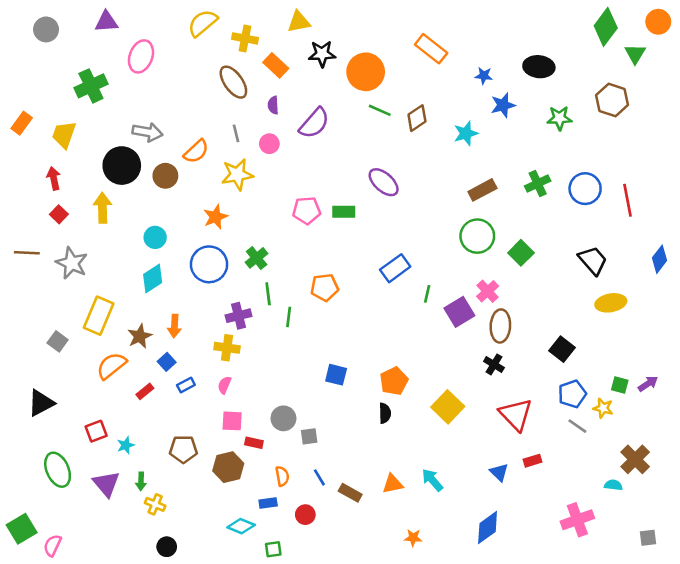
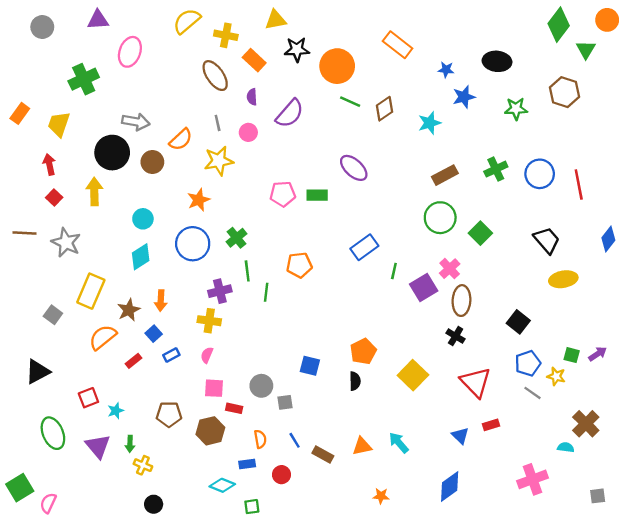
blue square: (336, 375) -> (310, 366), moved

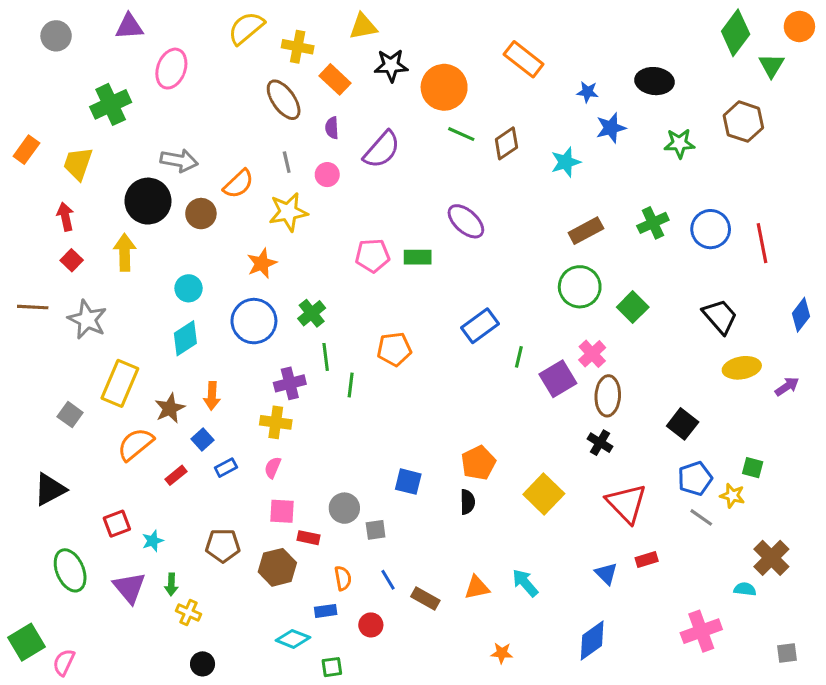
purple arrow: (598, 354) -> (787, 387), moved

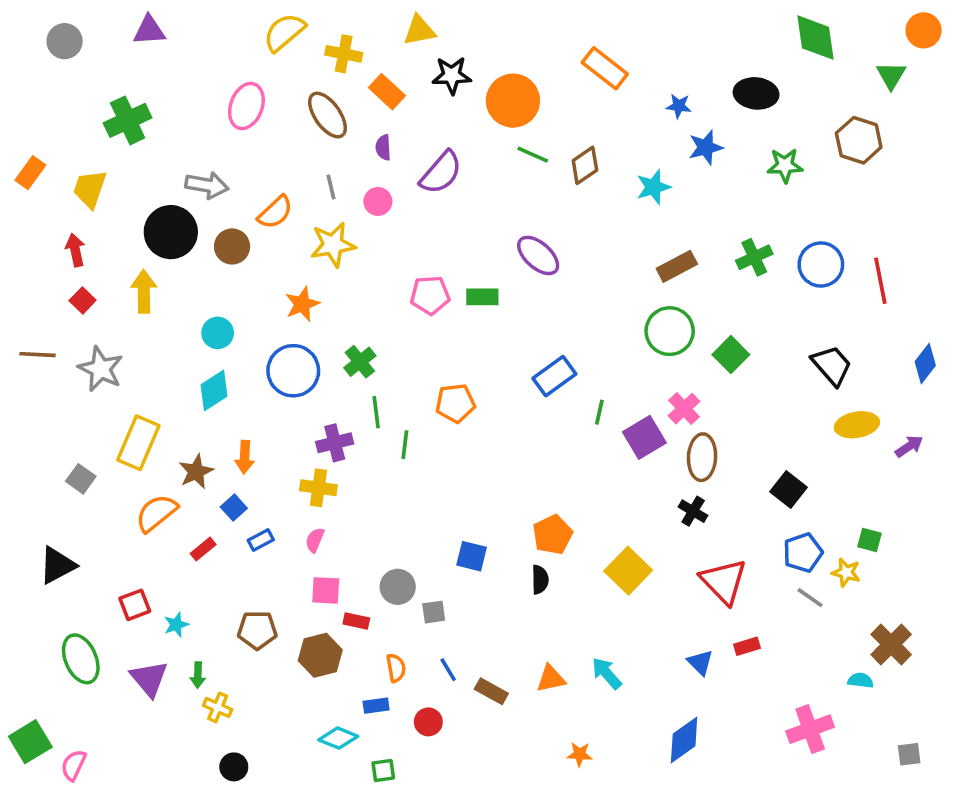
green diamond: (736, 33) -> (815, 38), moved, turned -45
pink ellipse: (171, 69) -> (246, 106), moved

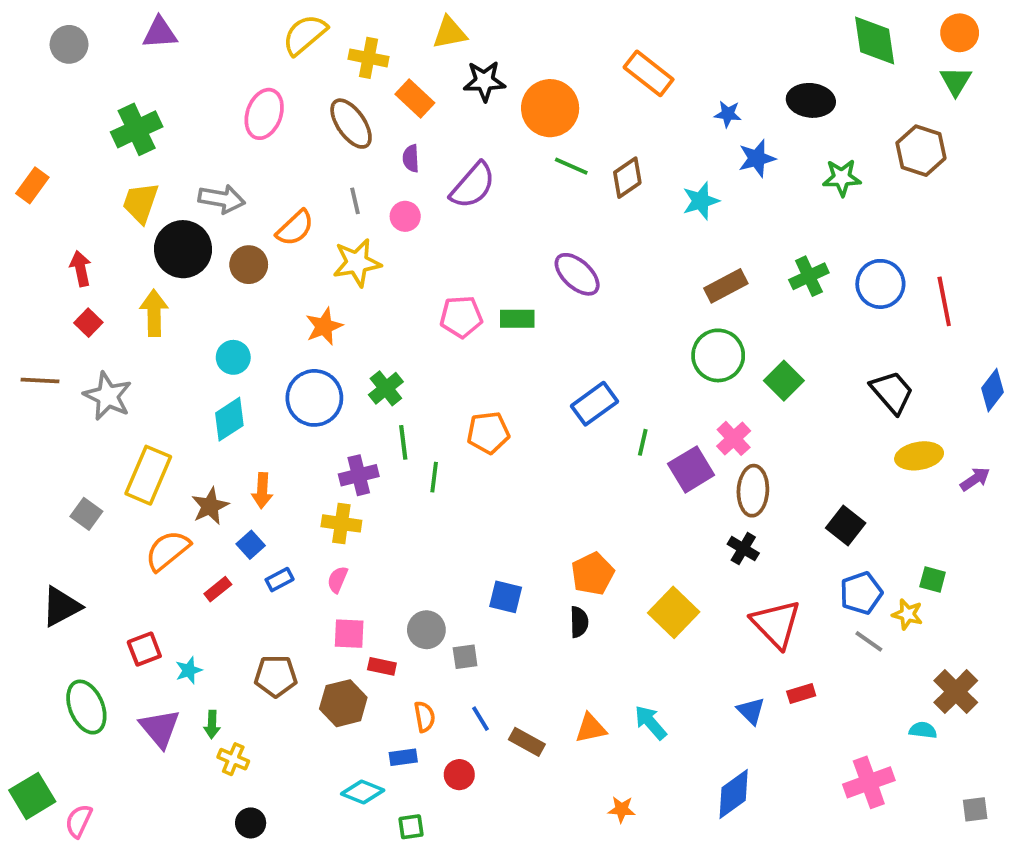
orange circle: (924, 30) -> (960, 33), moved
yellow trapezoid: (90, 189) -> (140, 203), moved

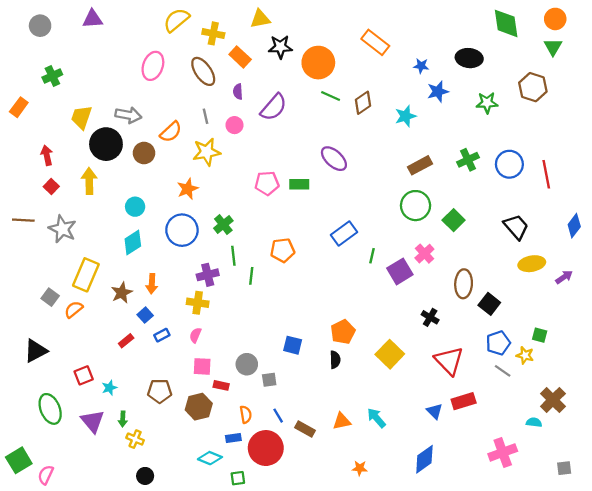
green cross: (137, 129) -> (52, 76), moved, size x0.7
brown ellipse: (753, 491) -> (464, 284), moved
orange semicircle: (168, 551) -> (74, 309), moved, size x0.7
red rectangle: (801, 693) -> (464, 401), size x1.5
red circle: (459, 775) -> (266, 448), size x2.0

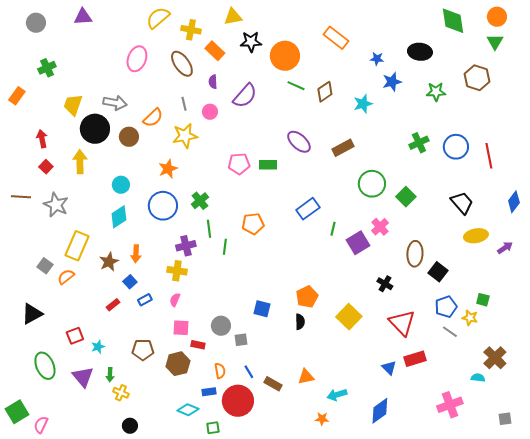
brown rectangle: (420, 165) -> (343, 148), moved
cyan arrow: (376, 418) -> (337, 395), moved, turned -66

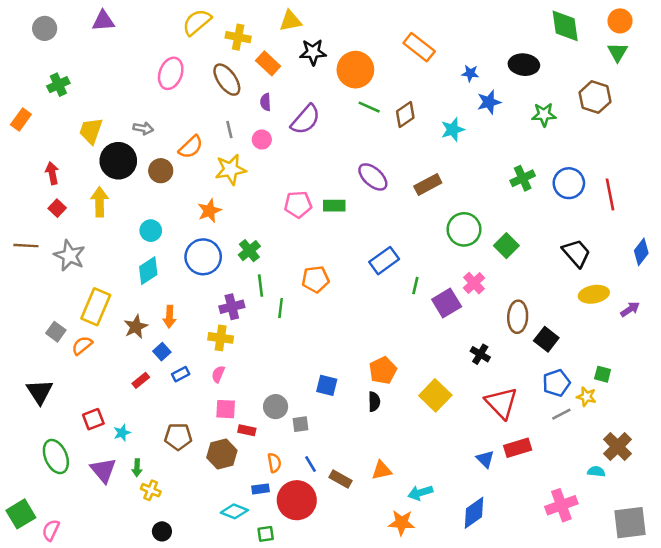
gray arrow: (115, 103) -> (143, 128), size x0.7
black triangle: (32, 314) -> (40, 392), turned -35
gray line: (450, 332) -> (561, 414), turned -63
orange star: (322, 419) -> (402, 523), size x1.5
gray square: (505, 419) -> (630, 523), size x2.0

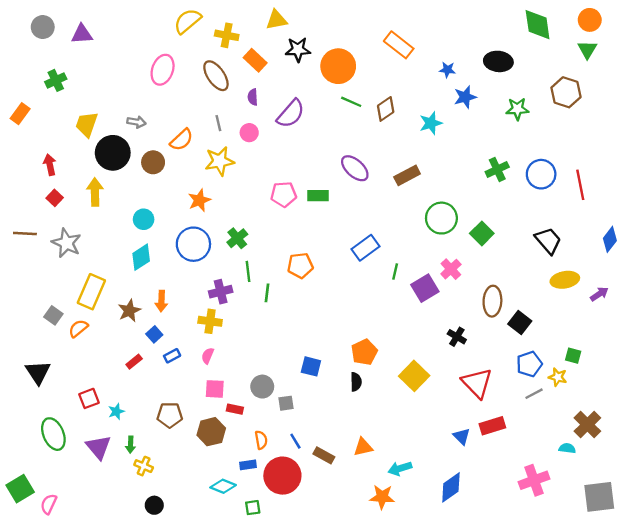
purple triangle: (103, 21) -> (82, 34), moved

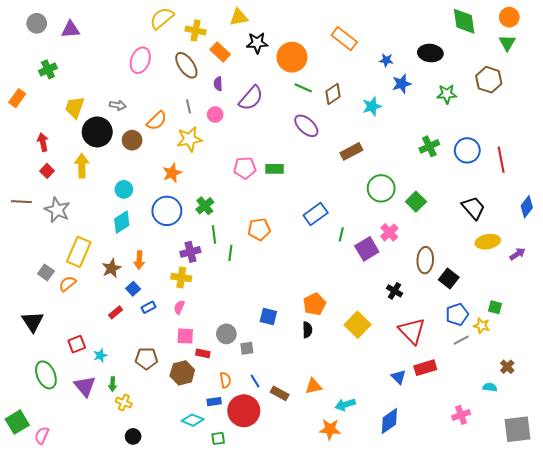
purple ellipse: (355, 168) -> (306, 126), moved
brown cross: (587, 425) -> (507, 367), size x0.6
pink cross: (534, 480) -> (461, 415), size x0.7

